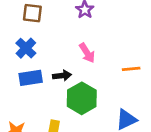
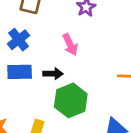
pink arrow: (87, 53) -> (70, 45), moved

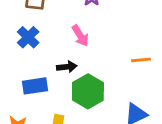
blue rectangle: (20, 72) -> (35, 86), moved

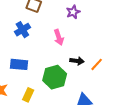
orange line: (141, 60) -> (97, 64), turned -56
black arrow: (67, 67) -> (77, 61), moved

